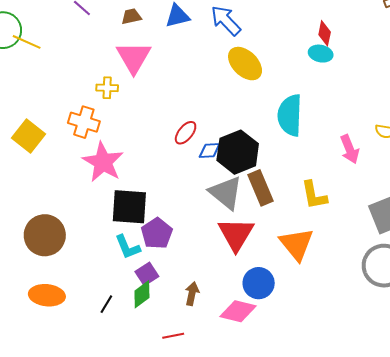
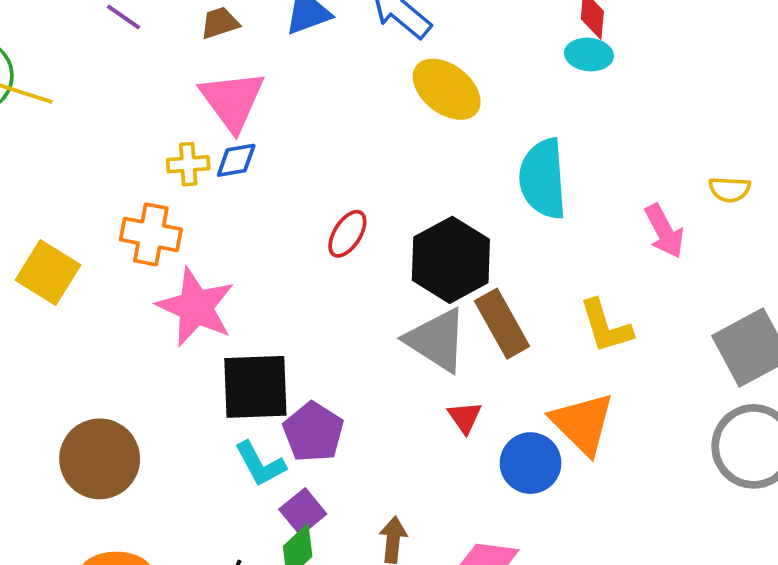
blue diamond: (210, 151) -> (236, 160), moved
red triangle: (236, 234) -> (465, 417), size x0.5
blue circle: (259, 283) -> (531, 463), moved

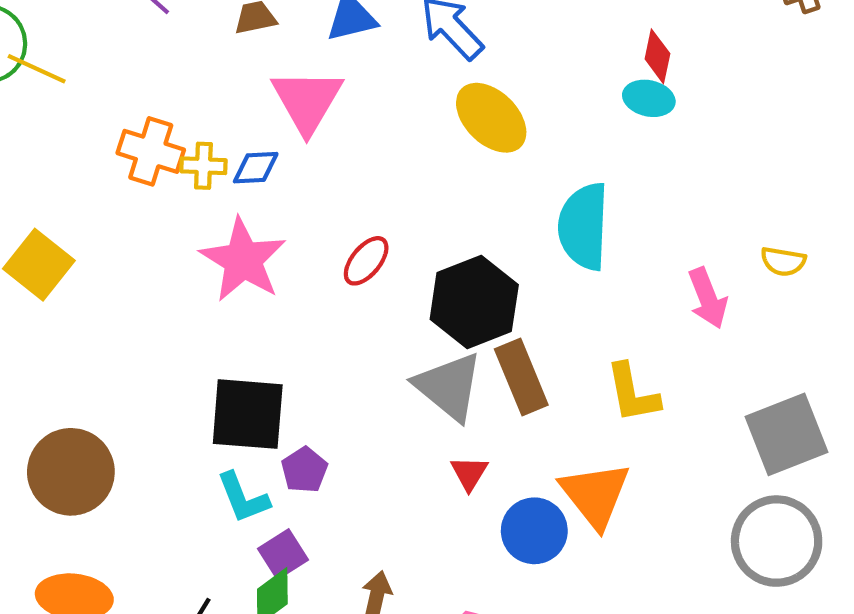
pink triangle: (232, 101) -> (307, 101), moved
orange cross: (151, 234) -> (151, 151), moved
pink star: (196, 307) -> (243, 260), moved
purple pentagon: (313, 432) -> (304, 470), size x0.7

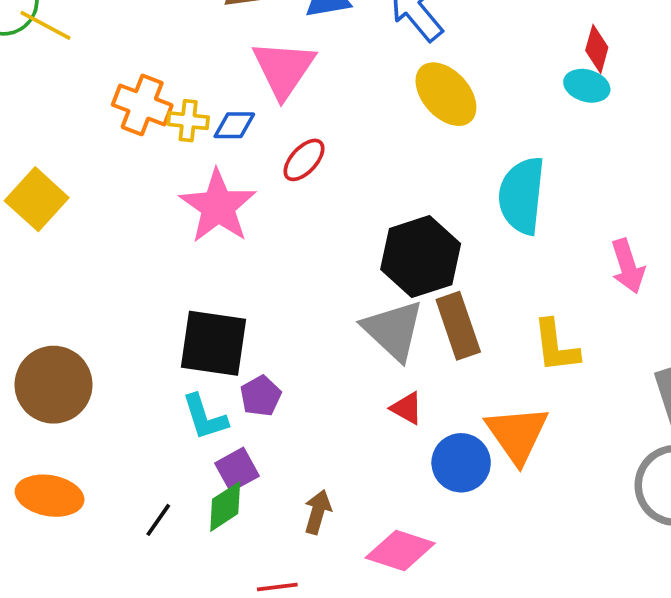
red ellipse: (366, 261) -> (304, 160), moved
red triangle: (469, 473) -> (407, 408), turned -36

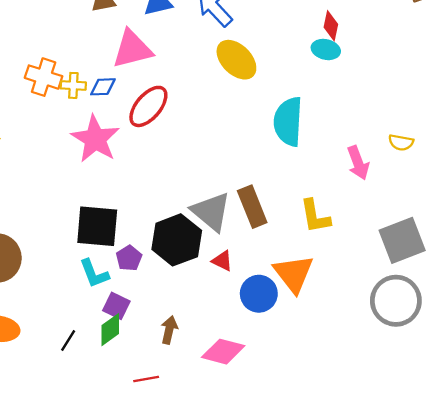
pink triangle: (284, 69) -> (132, 49), turned 45
red ellipse: (304, 160) -> (148, 106), size x1.5
black hexagon: (421, 257) -> (177, 240), moved
purple square: (237, 470) -> (116, 306), turned -32

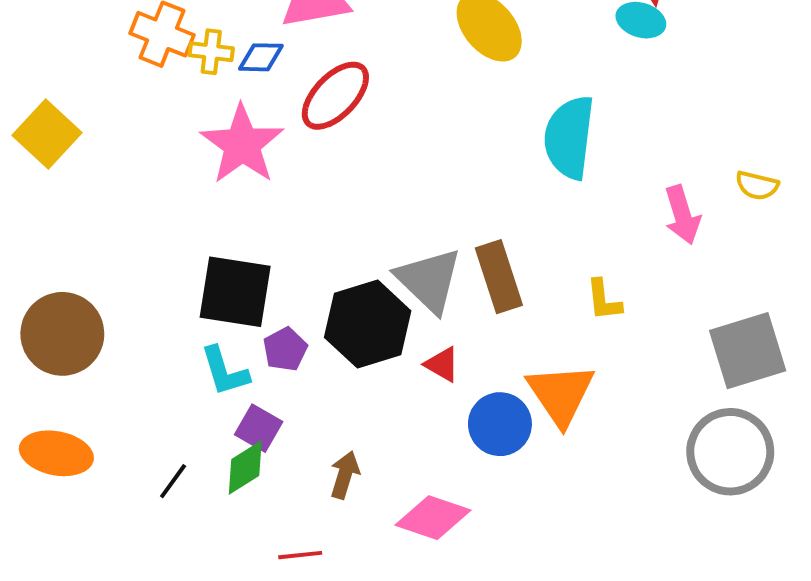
yellow L-shape: (315, 216) -> (604, 300), size x0.7

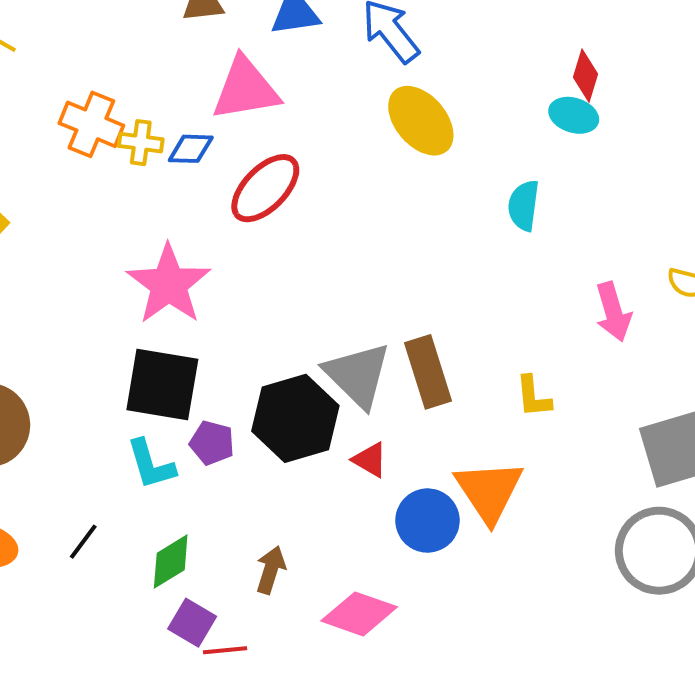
cyan semicircle: (569, 137) -> (524, 205), moved, size x0.6
pink star: (242, 144) -> (169, 284), moved
purple pentagon: (285, 349) -> (212, 443), turned -30
purple square: (259, 428) -> (192, 623), moved
black line: (173, 481) -> (83, 542), moved

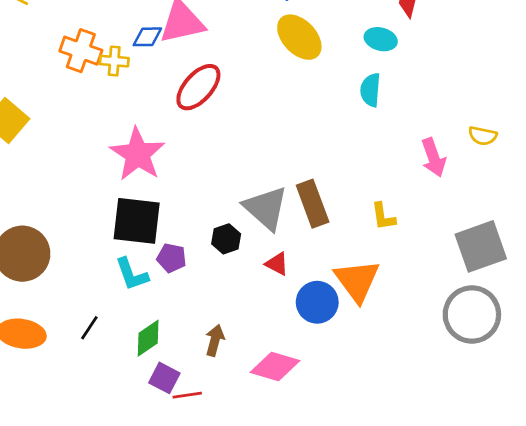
cyan ellipse: (574, 115) -> (381, 39), moved
blue diamond: (191, 149) -> (147, 37), moved
black hexagon: (295, 418) -> (226, 239), size x0.5

